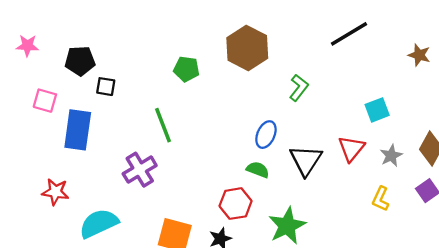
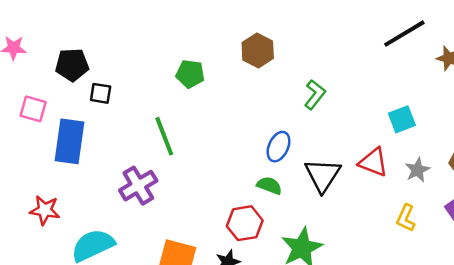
black line: (349, 34) -> (404, 34), moved
brown hexagon: (247, 48) -> (258, 50), size x0.7
red triangle: (351, 149) -> (373, 162), turned -48

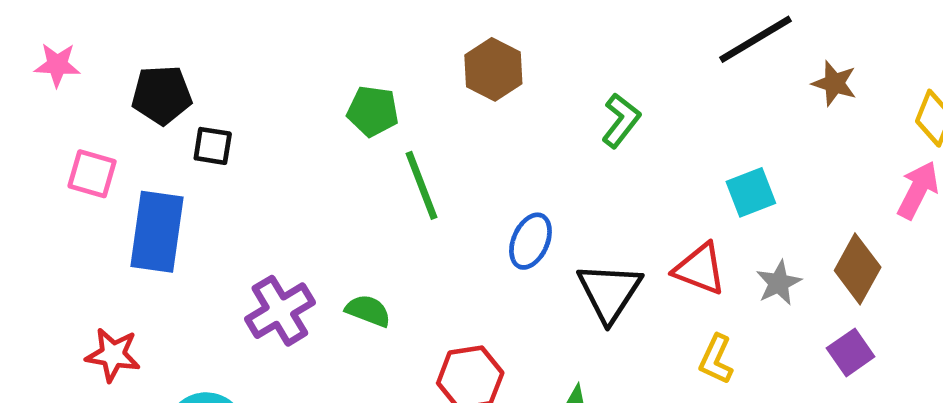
green L-shape: (315, 95) -> (621, 120), moved
green line: (164, 136) -> (421, 185), moved
green semicircle: (269, 186) -> (368, 311), moved
yellow L-shape: (406, 218) -> (716, 359), moved

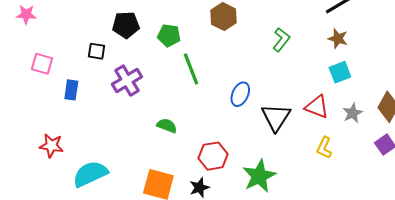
brown star: (834, 83) -> (338, 39), moved
black pentagon: (162, 95) -> (126, 25), moved
blue rectangle: (157, 232) -> (71, 90), size x0.6
purple cross: (280, 311) -> (127, 81), moved

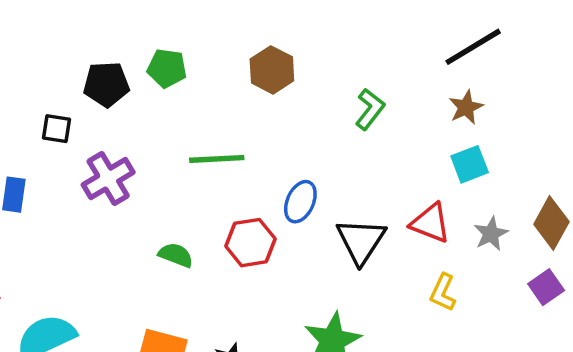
green pentagon: (169, 35) -> (167, 68), moved
brown star: (338, 39) -> (466, 107), turned 30
green line: (191, 69) -> (217, 159), turned -72
red hexagon: (213, 156) -> (251, 243), moved

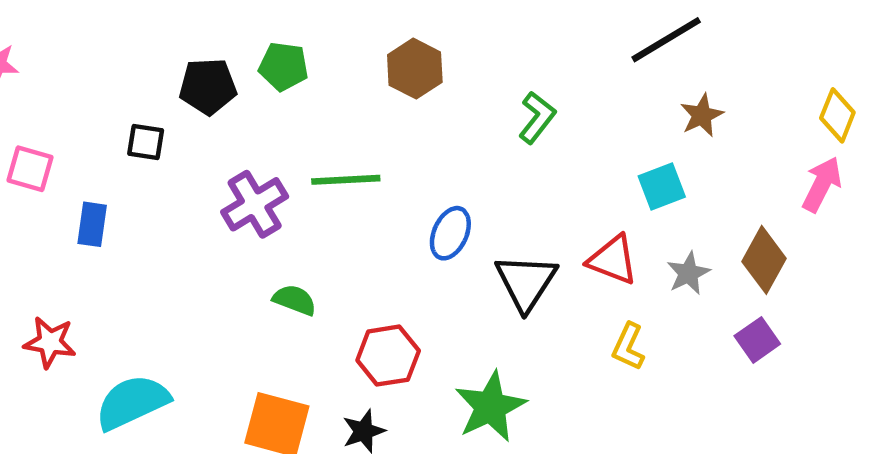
brown star: (466, 107) -> (702, 115), moved
purple cross: (108, 179) -> (255, 204), moved
red hexagon: (251, 243) -> (388, 356), moved

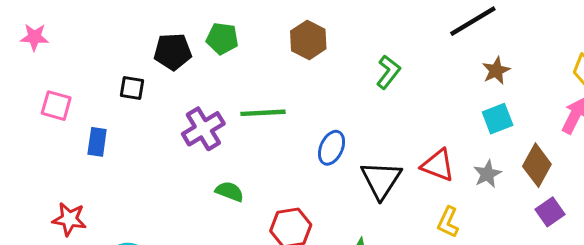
cyan square: (662, 186) -> (498, 119), moved
purple square: (757, 340) -> (550, 212), moved

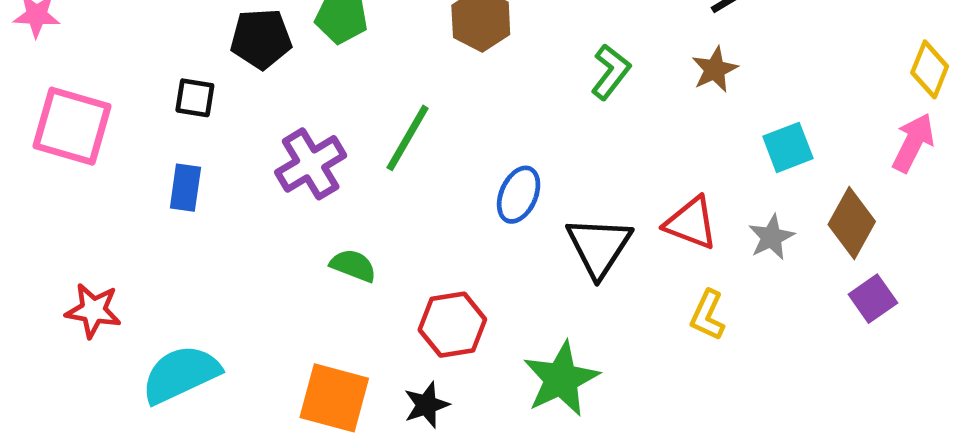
brown star: (496, 71) -> (715, 69), moved
pink square: (56, 106) -> (72, 126), size x1.6
green line: (263, 113) -> (408, 138), turned -57
blue rectangle: (97, 142) -> (185, 188), moved

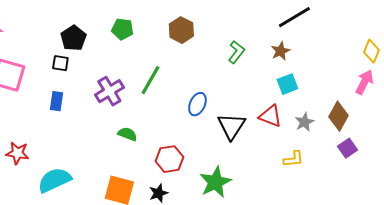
black pentagon: (261, 39) -> (73, 38), moved, turned -30
cyan square: (788, 147) -> (287, 84), moved
yellow L-shape: (708, 315) -> (293, 159), moved, turned -120

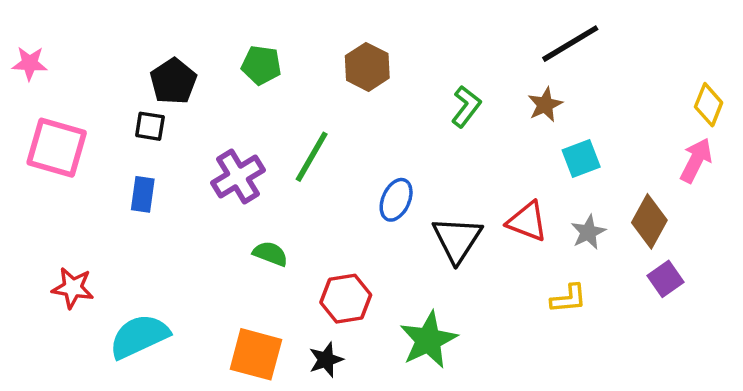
cyan square: (287, 84) -> (581, 159), moved

